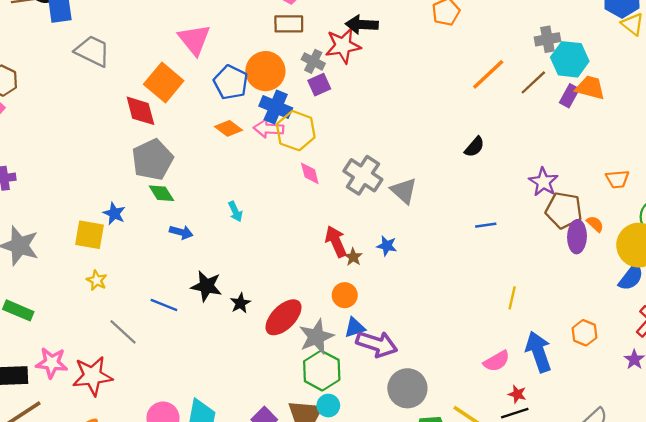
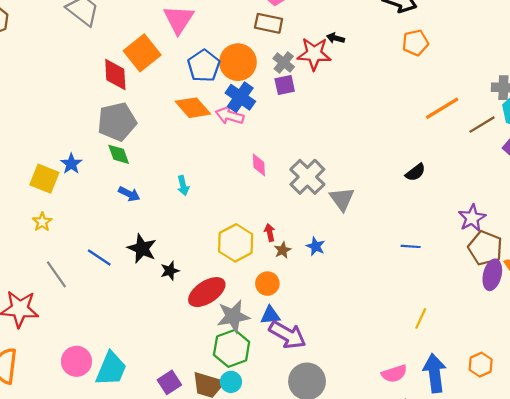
black arrow: (362, 25) -> (336, 38), size x0.6
orange diamond: (229, 128) -> (193, 108), size x1.4
yellow hexagon: (296, 131) -> (236, 243), moved
red arrow: (336, 241) -> (270, 232), size x0.6

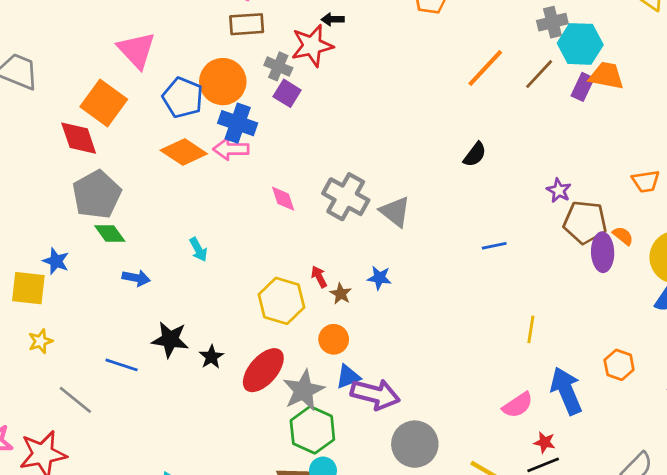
purple square: (285, 85) -> (287, 93), turned -30
purple star: (472, 218) -> (559, 190), size x0.7
yellow star: (42, 222) -> (40, 341), turned 30

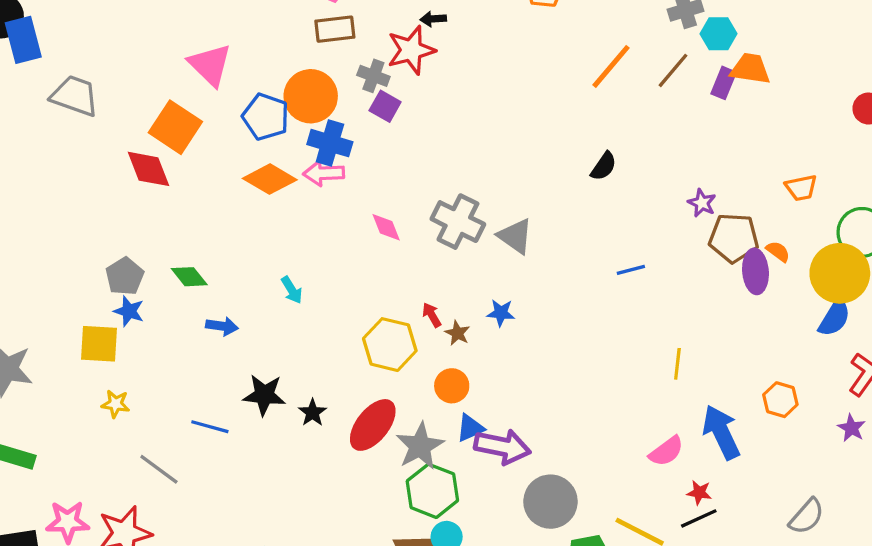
cyan hexagon: (580, 44) -> (719, 34), size x0.7
gray pentagon: (97, 195) -> (125, 276), moved, size x0.7
yellow star: (40, 341) -> (116, 404), turned 30

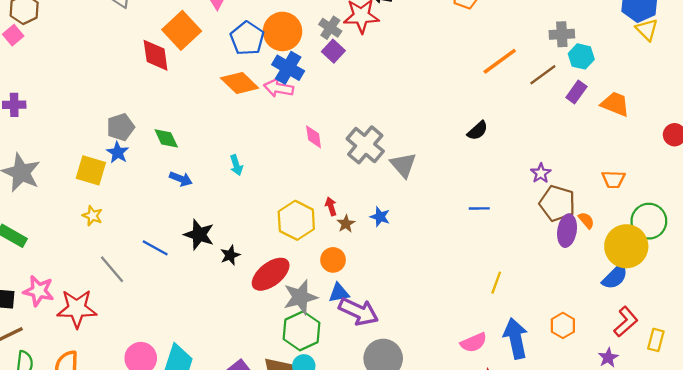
orange trapezoid: (750, 69) -> (615, 104), moved

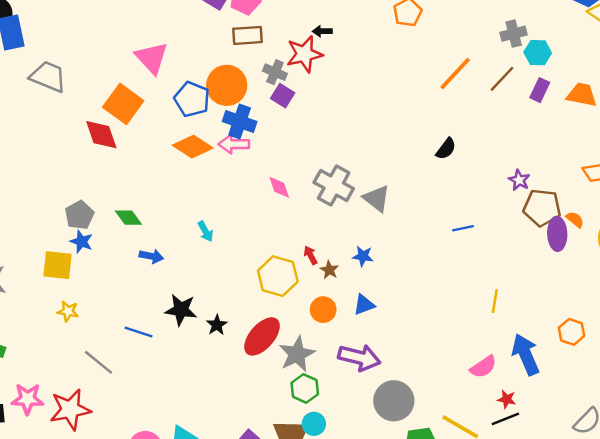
blue triangle: (339, 293) -> (364, 305), moved
green hexagon: (302, 331) -> (305, 388), size x0.7

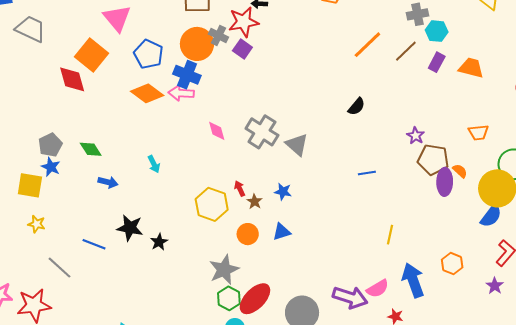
orange circle: (227, 85) -> (197, 44), moved
purple square: (283, 96) -> (242, 49), moved
red ellipse: (262, 336) -> (255, 299), moved
purple arrow: (359, 358) -> (350, 297), moved

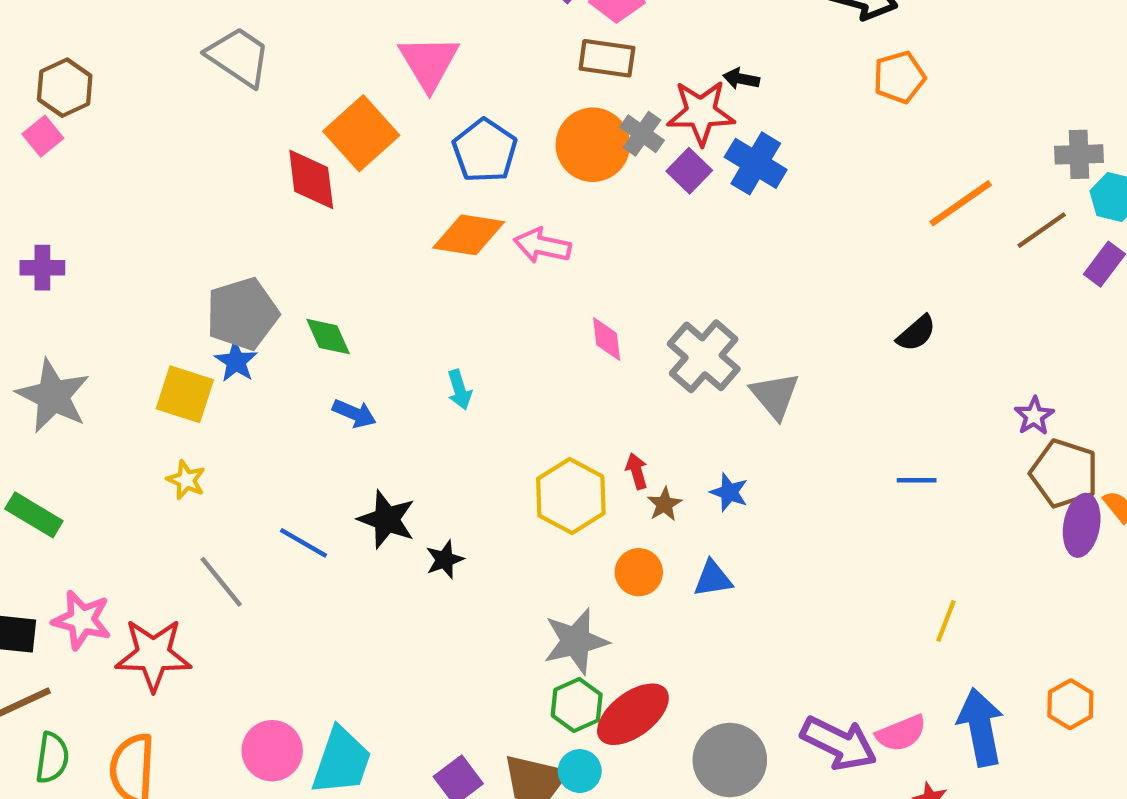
blue cross: (187, 75) -> (756, 163), moved
orange diamond: (147, 93) -> (469, 235), turned -36
gray pentagon: (50, 145) -> (242, 314), size x1.4

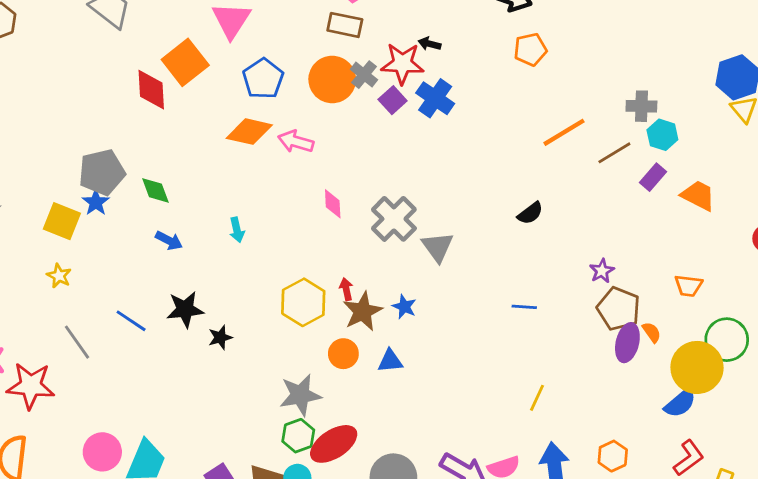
brown star: (664, 504) -> (363, 311), size x1.8
black star: (387, 519) -> (185, 309), turned -30

